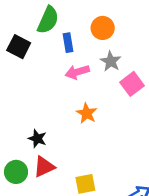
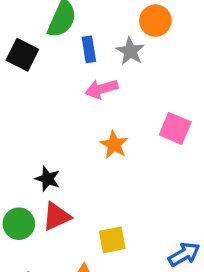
orange circle: (103, 28) -> (155, 21), moved
gray star: (111, 61) -> (130, 51), moved
pink square: (132, 84) -> (175, 128), moved, turned -30

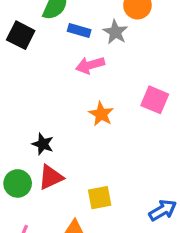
blue rectangle: (89, 49) -> (79, 30), turned -65

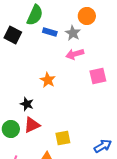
pink arrow: (90, 65) -> (75, 54), moved
pink square: (155, 100) -> (98, 76), turned -36
orange star: (101, 114) -> (48, 80), moved

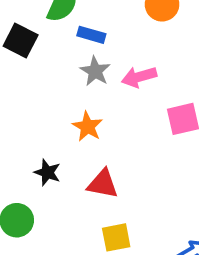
gray star: (73, 33) -> (95, 71), moved
red triangle: (32, 125) -> (103, 184), moved, turned 36

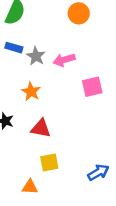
blue rectangle: (91, 35) -> (14, 48), moved

